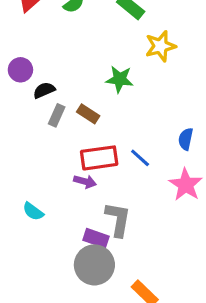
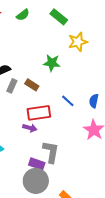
blue line: (140, 158) -> (68, 101), moved

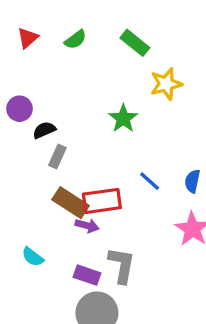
green star: (52, 63) -> (123, 119), turned 30
brown rectangle: (32, 85) -> (71, 203), moved, size x1.5
purple rectangle: (37, 164) -> (87, 275), moved

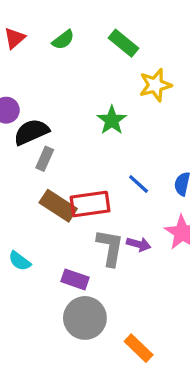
black semicircle: (44, 130) -> (31, 132), size x1.5
purple arrow: (87, 226) -> (139, 244), moved
gray L-shape: (122, 265) -> (110, 248), moved

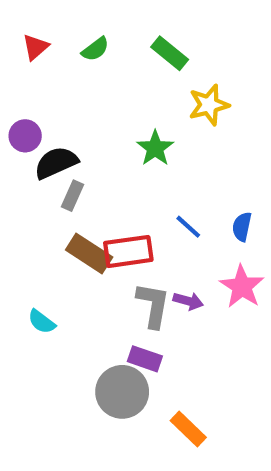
purple rectangle: (75, 279) -> (145, 359), moved

